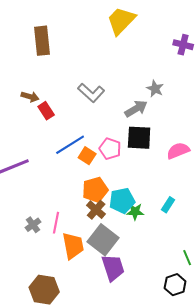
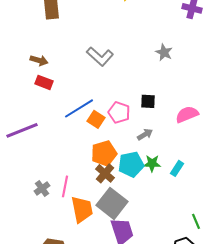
gray arrow: (136, 109) -> (145, 134), moved, size x0.7
red rectangle: (46, 111) -> (44, 82), moved, turned -36
black square: (139, 138) -> (148, 101), size x0.6
green star: (135, 212) -> (152, 163), moved

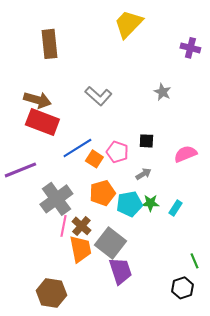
brown arrow: (39, 60) -> (37, 100), size x1.5
red rectangle: (44, 82) -> (42, 122), size x1.8
brown cross: (105, 173) -> (81, 226), moved
gray cross: (42, 188) -> (56, 199), moved, size x2.0

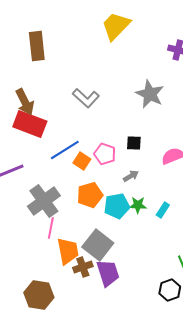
gray star: (162, 92) -> (150, 94), size x1.6
brown arrow: (37, 100) -> (25, 102), turned 48
brown cross: (81, 226) -> (83, 267), moved, turned 30

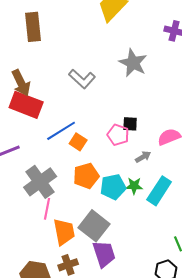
gray star: (150, 94) -> (133, 63), moved
pink pentagon: (105, 154) -> (118, 135), moved
gray arrow: (131, 176) -> (143, 157), moved
cyan rectangle: (163, 210) -> (159, 191), size x1.8
brown cross: (83, 267) -> (68, 265), moved

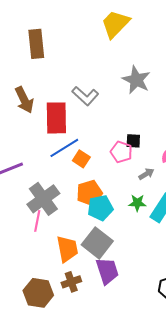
red rectangle: (26, 105) -> (56, 118), moved, turned 68
cyan pentagon: (113, 187) -> (100, 208), moved
pink line: (47, 209) -> (37, 221), moved

